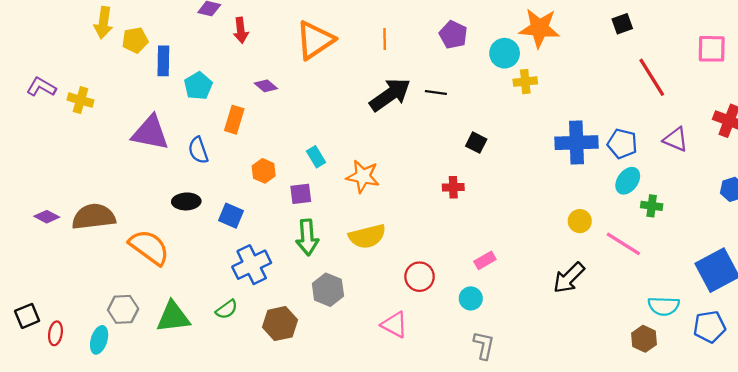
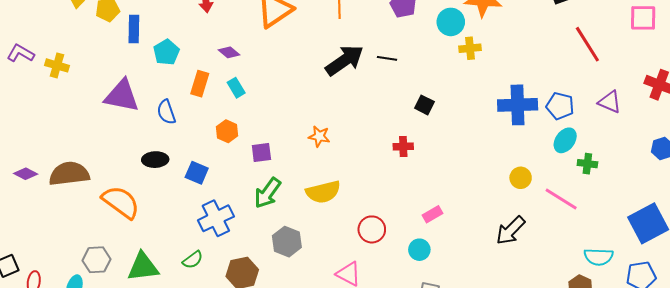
cyan rectangle: (316, 157) -> (236, 88), moved
orange star: (363, 176) -> (319, 136), size x0.7
green arrow: (307, 237) -> (268, 193), turned 40

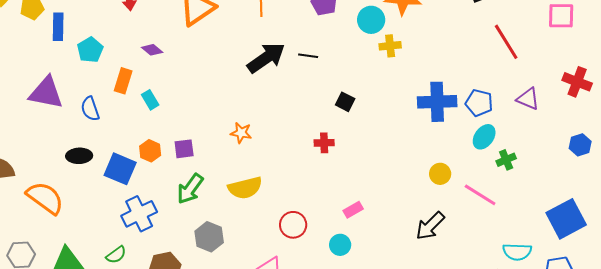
cyan rectangle: (236, 88) -> (150, 100), moved
orange hexagon: (227, 131) -> (150, 151), moved
green cross: (587, 164) -> (506, 160), turned -30
blue square: (197, 173) -> (120, 169), size x1.4

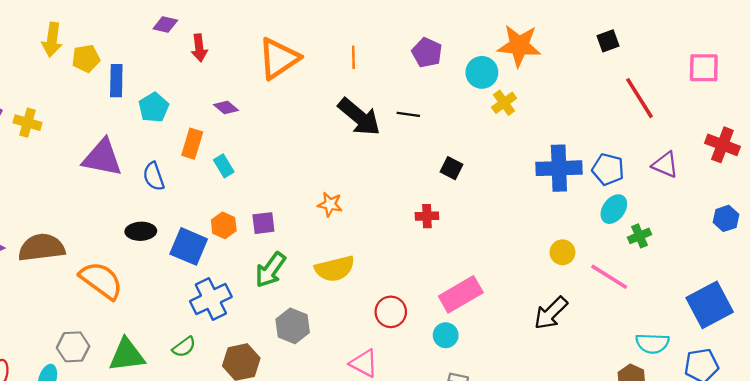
yellow cross: (390, 46) -> (504, 103), turned -30
black arrow: (266, 58) -> (359, 117), turned 75
pink rectangle: (353, 210) -> (461, 294), size x1.8

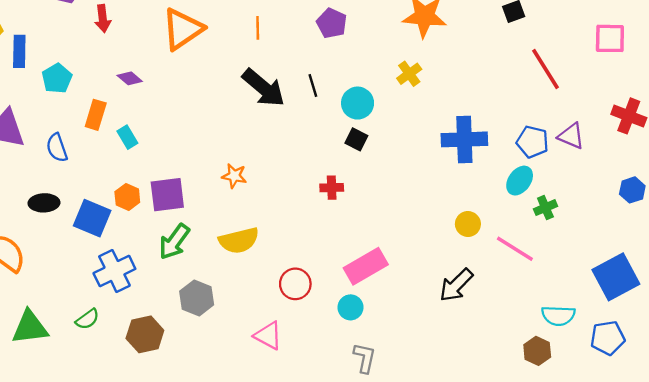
cyan circle: (482, 72) -> (358, 103), moved
black line: (408, 114) -> (313, 85), turned 65
blue pentagon: (608, 169) -> (532, 142), moved
purple square: (263, 223) -> (167, 195), size x1.5

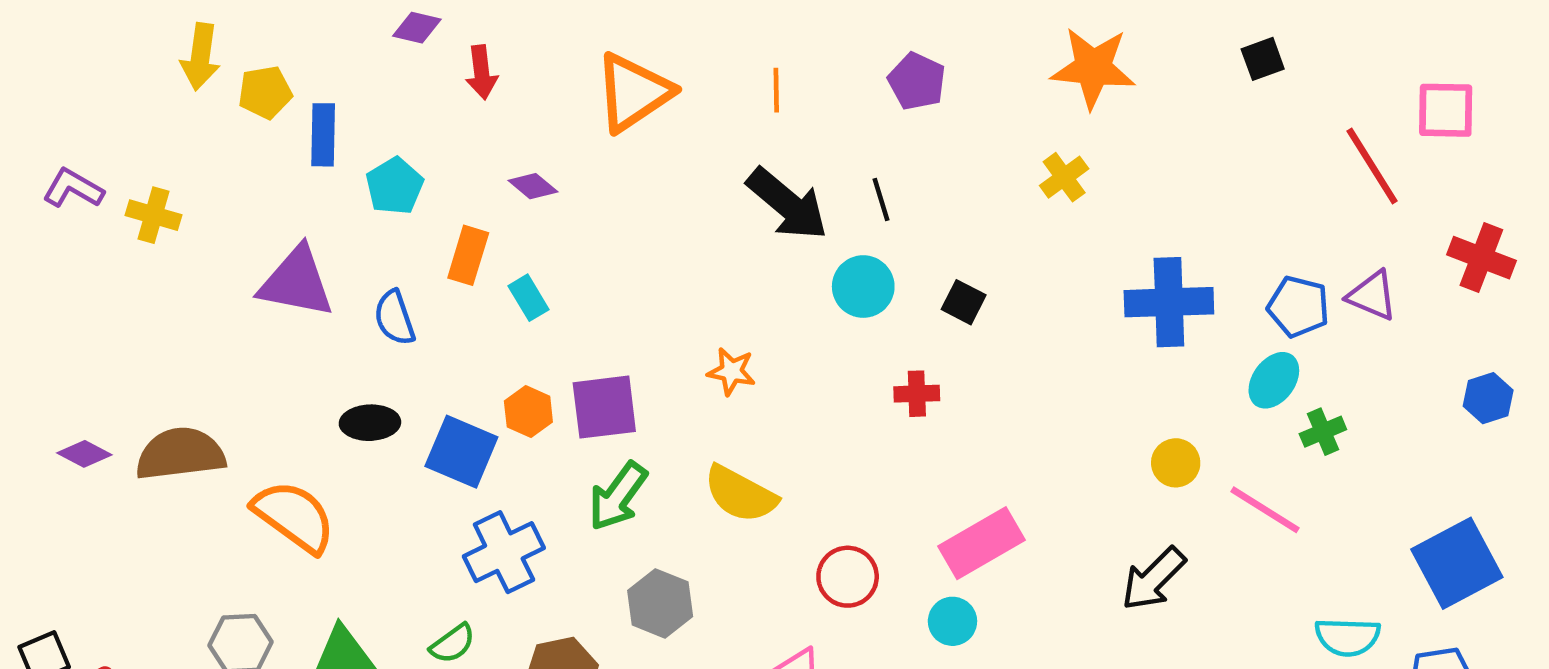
red line: (545, 69) -> (1372, 166), moved
cyan circle: (358, 103) -> (863, 287), moved
yellow semicircle: (239, 240) -> (740, 494), turned 42

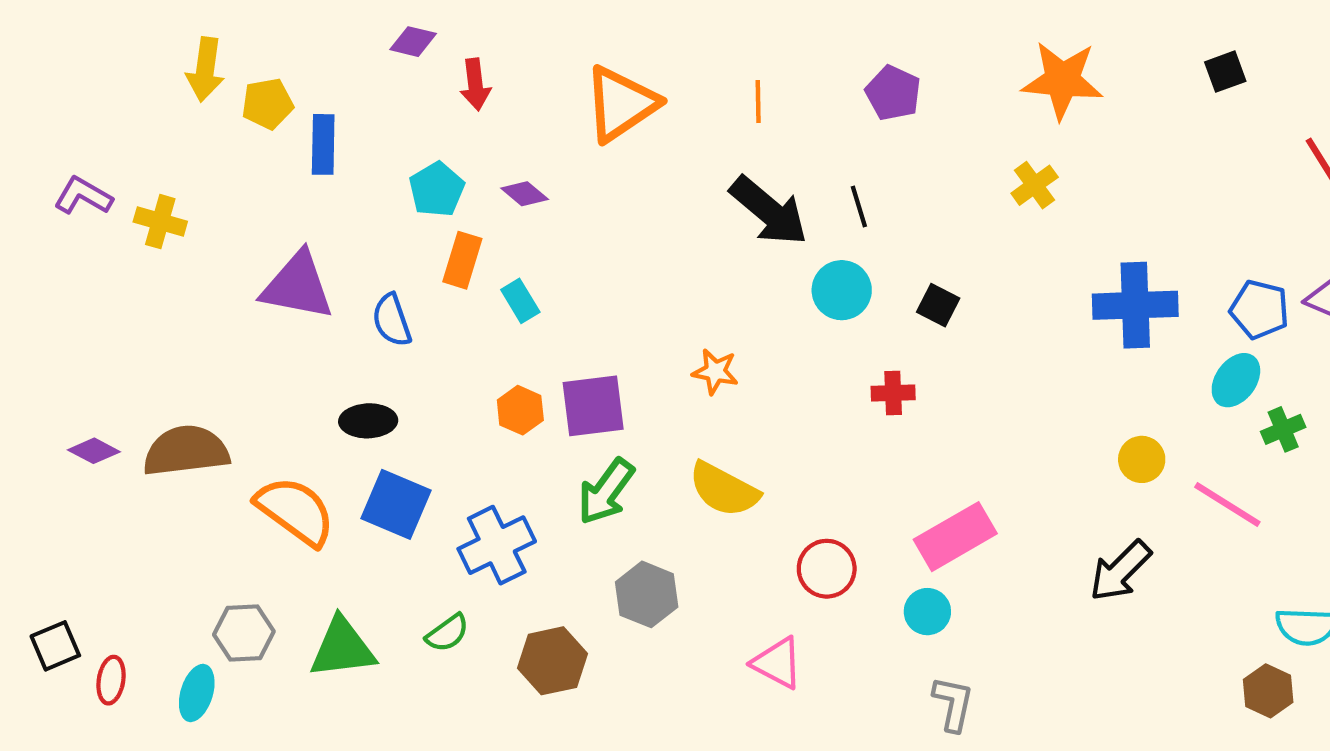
cyan pentagon: (395, 186) -> (437, 189), moved
blue square: (461, 452) -> (396, 504), moved

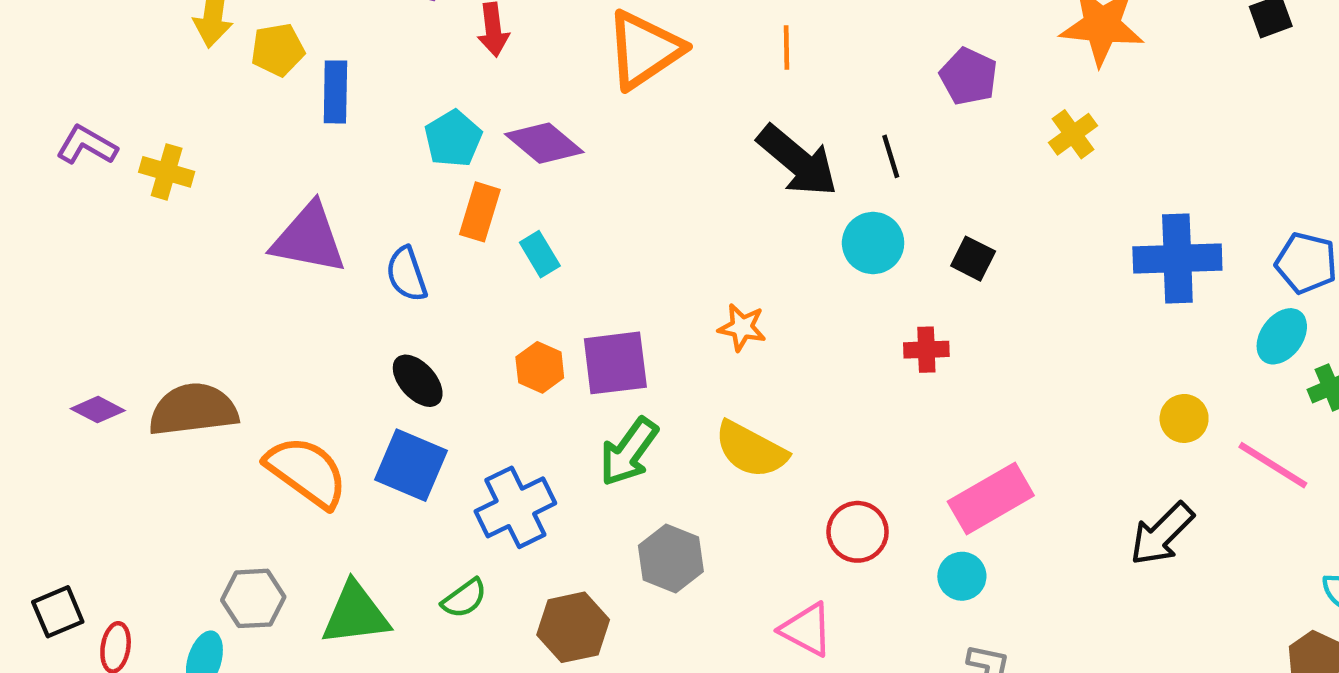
purple pentagon: (893, 93) -> (969, 76), moved
purple diamond: (525, 194) -> (544, 143), size x1.6
black ellipse: (368, 421) -> (418, 381), moved, turned 50

